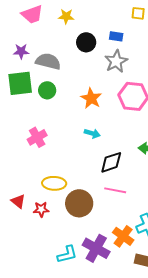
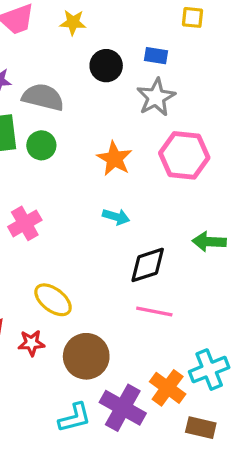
yellow ellipse: (54, 183) -> (53, 300), turned 35
brown circle: (79, 203) -> (86, 356), moved

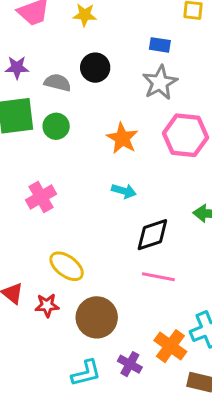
black circle: (106, 66) -> (95, 68), moved
gray semicircle: (43, 97) -> (58, 83), size x0.7
purple cross: (123, 408) -> (130, 364), size x0.6

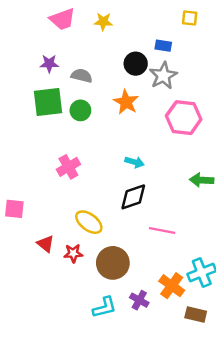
black circle: (95, 68) -> (136, 64), moved
orange star: (122, 138) -> (126, 102), moved
black diamond: (152, 235) -> (133, 197), moved

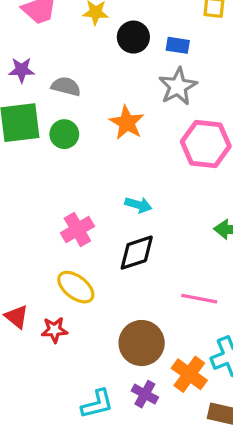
black circle: (136, 64) -> (133, 37), moved
pink cross: (68, 167) -> (77, 230), moved
pink line: (162, 230) -> (199, 299), moved
brown circle: (113, 263) -> (142, 343), moved

